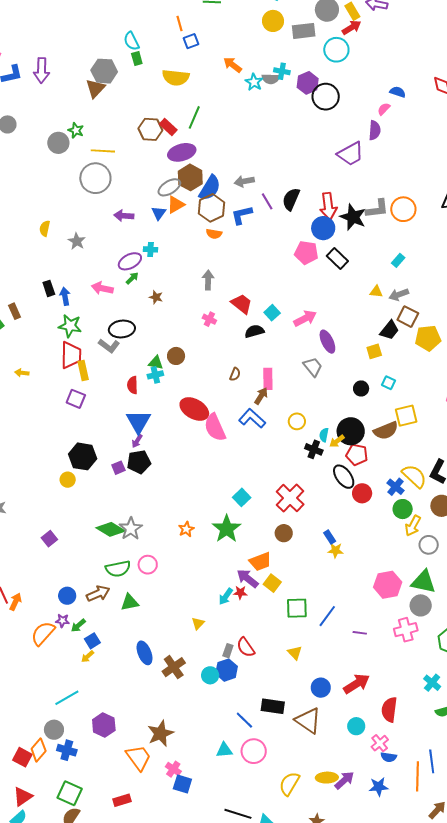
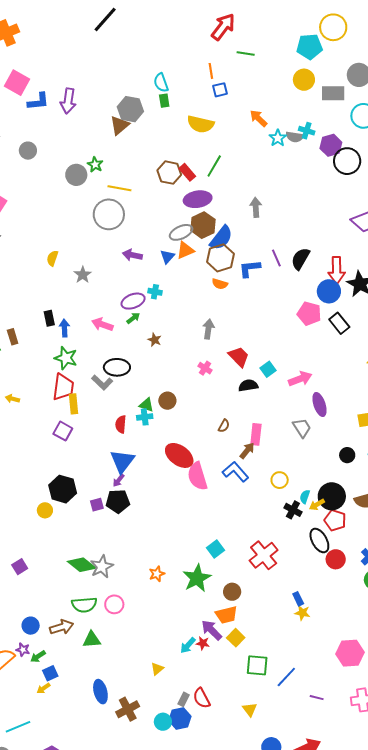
gray arrow: (244, 181) -> (256, 207), moved, turned 90
brown circle: (284, 533) -> (232, 592), moved

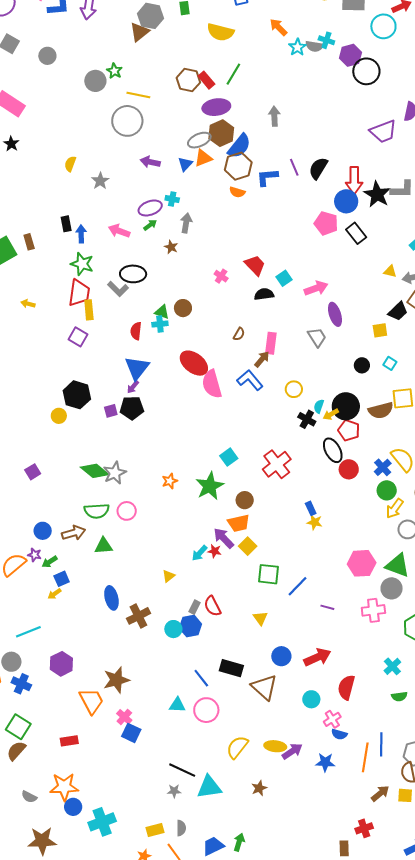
gray arrow: (208, 329) -> (186, 223), moved

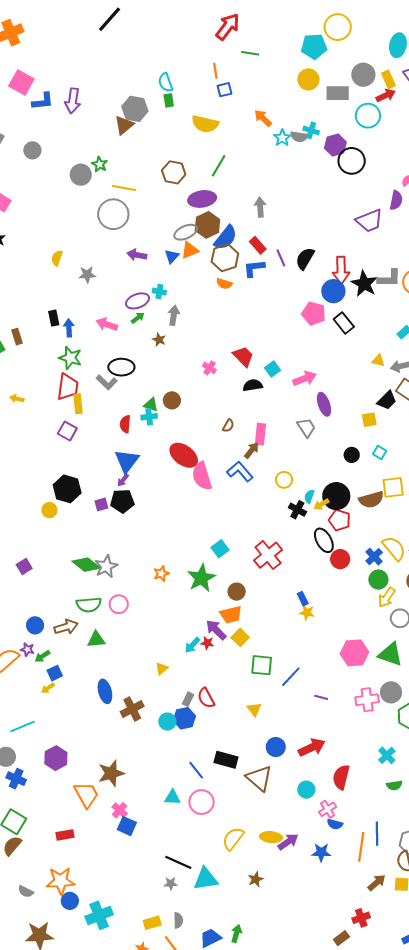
red rectangle: (206, 80) -> (258, 245), moved
gray star: (100, 181) -> (87, 275), turned 30
gray circle: (392, 588) -> (391, 692), moved
brown rectangle: (344, 848) -> (341, 938), turned 56

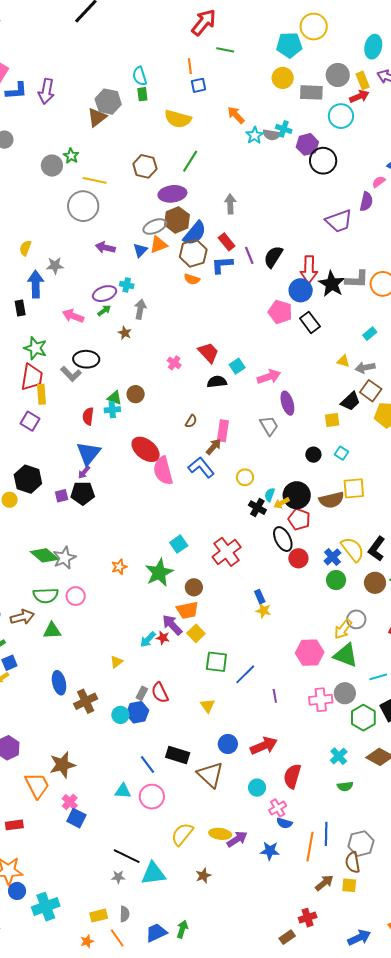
blue arrow: (69, 328) -> (36, 284), moved, size x1.5
yellow arrow: (387, 597) -> (343, 629), moved
purple line: (321, 697) -> (275, 696), turned 64

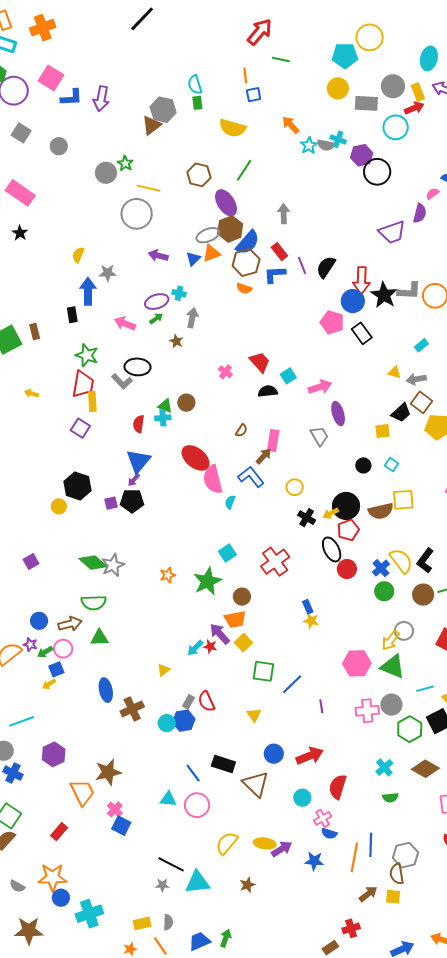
purple ellipse: (172, 194) -> (226, 203), turned 64
cyan semicircle: (270, 495) -> (230, 502), moved
red pentagon: (299, 519) -> (348, 530), turned 30
pink circle: (76, 596) -> (63, 649), moved
red rectangle: (14, 825) -> (59, 832), turned -42

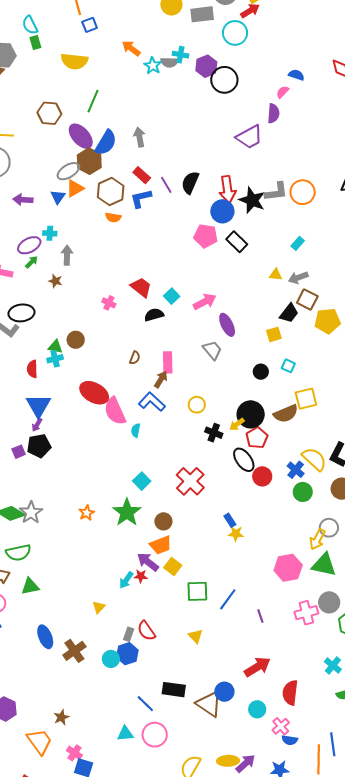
blue semicircle: (248, 243) -> (106, 143), moved
blue circle: (274, 754) -> (224, 692), moved
brown star: (108, 772) -> (61, 717), size x0.6

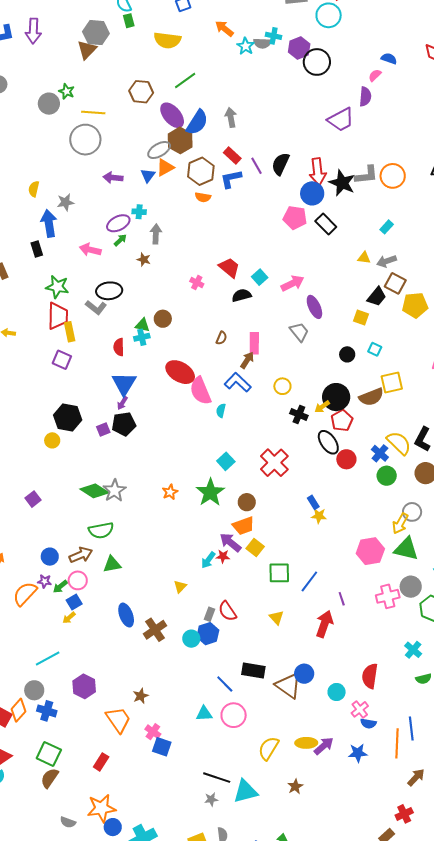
green line: (93, 101) -> (185, 80), turned 30
yellow square: (274, 334) -> (361, 318), turned 35
red arrow: (257, 667) -> (324, 624), moved, turned -40

